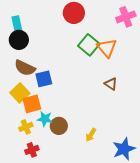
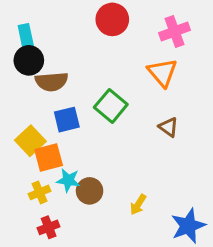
pink cross: (126, 17) -> (175, 32), moved
green square: (89, 45) -> (111, 106), moved
brown semicircle: (25, 68) -> (52, 82), moved, turned -30

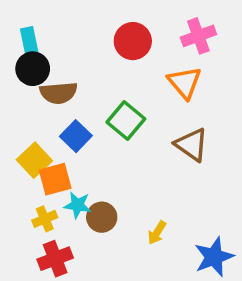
red circle: (112, 19) -> (133, 41), moved
blue square: (67, 120) -> (76, 136), turned -32
brown triangle: (168, 127) -> (191, 145), size x1.5
red cross: (49, 227) -> (55, 259), size x1.4

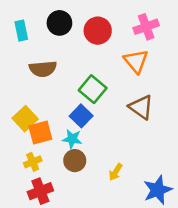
black circle: (33, 69) -> (59, 23), moved
blue square: (76, 136) -> (81, 116), moved
cyan star: (78, 205) -> (72, 139), moved

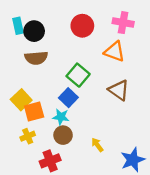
black circle: (59, 23) -> (34, 31), moved
pink cross: (146, 27) -> (123, 23), turned 30
orange triangle: (136, 61) -> (114, 51), turned -30
yellow arrow: (116, 172) -> (97, 145), turned 112
red cross: (40, 191) -> (50, 161), moved

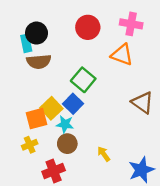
cyan rectangle: (18, 26) -> (26, 43), moved
brown triangle: (119, 90) -> (143, 103), moved
yellow square: (21, 100) -> (51, 108), moved

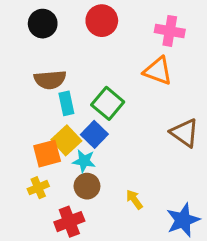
red circle: (88, 27) -> (102, 21), moved
black circle: (36, 33) -> (43, 24), moved
cyan rectangle: (26, 43) -> (66, 103), moved

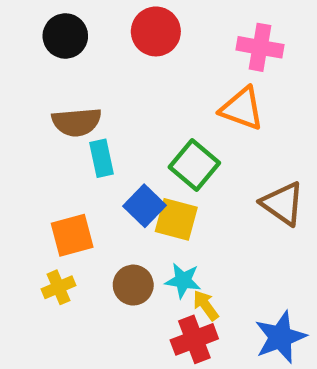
green square: (108, 103) -> (194, 165), moved
yellow square: (66, 140) -> (176, 219), moved, turned -32
cyan star: (84, 161) -> (183, 280), moved
red cross: (69, 222) -> (194, 339), moved

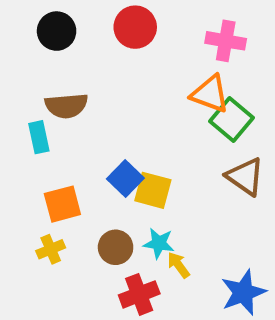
cyan rectangle: (102, 158) -> (39, 137), moved
green square: (194, 165) -> (232, 120), moved
red cross: (194, 339) -> (139, 294), moved

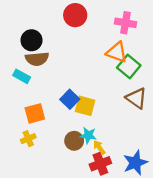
black circle: (57, 31) -> (32, 40), moved
cyan rectangle: (39, 137) -> (22, 76), turned -49
brown circle: (116, 247) -> (74, 141), moved
red cross: (139, 294) -> (100, 164), moved

